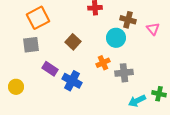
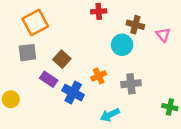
brown square: (73, 42) -> (62, 59), moved
orange cross: (103, 63) -> (99, 76), moved
cyan arrow: (137, 101) -> (110, 115), moved

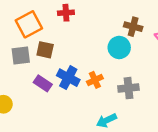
red cross: (99, 11) -> (66, 13), moved
brown square: (62, 59) -> (45, 50), moved, turned -30
blue cross: (73, 93) -> (68, 78), moved

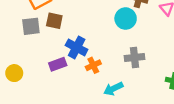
orange cross: (95, 80) -> (93, 65), moved
purple rectangle: (43, 83) -> (58, 64), moved, turned -54

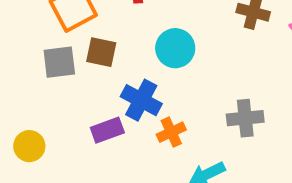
cyan circle: (126, 19) -> (175, 48), moved

